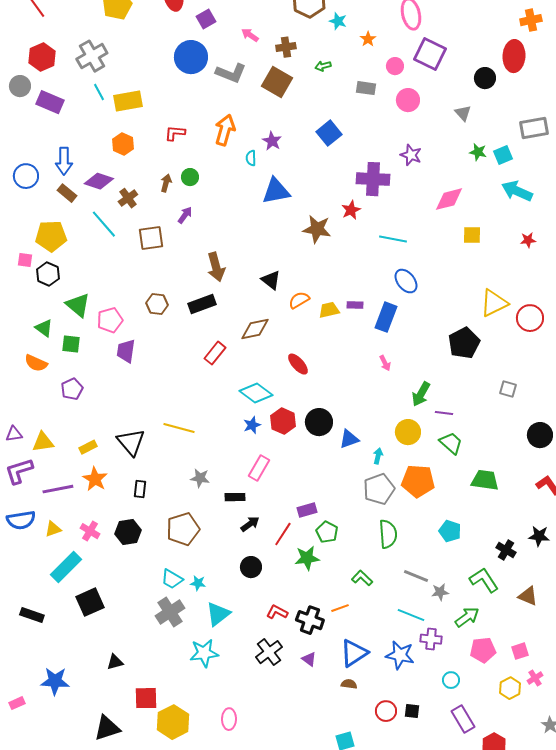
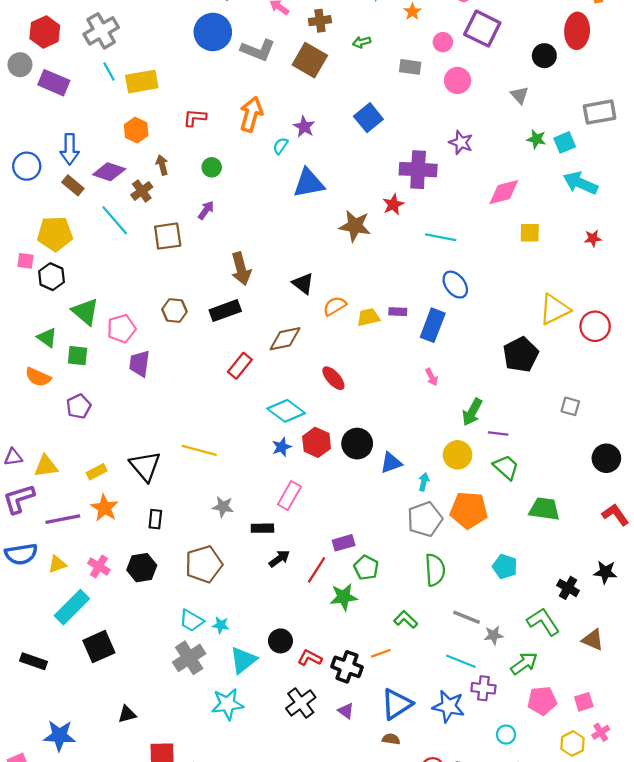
cyan semicircle: (251, 158) -> (280, 146), turned 35
brown arrow: (166, 183) -> (162, 165), moved, turned -30
black circle: (251, 567) -> (280, 641), moved

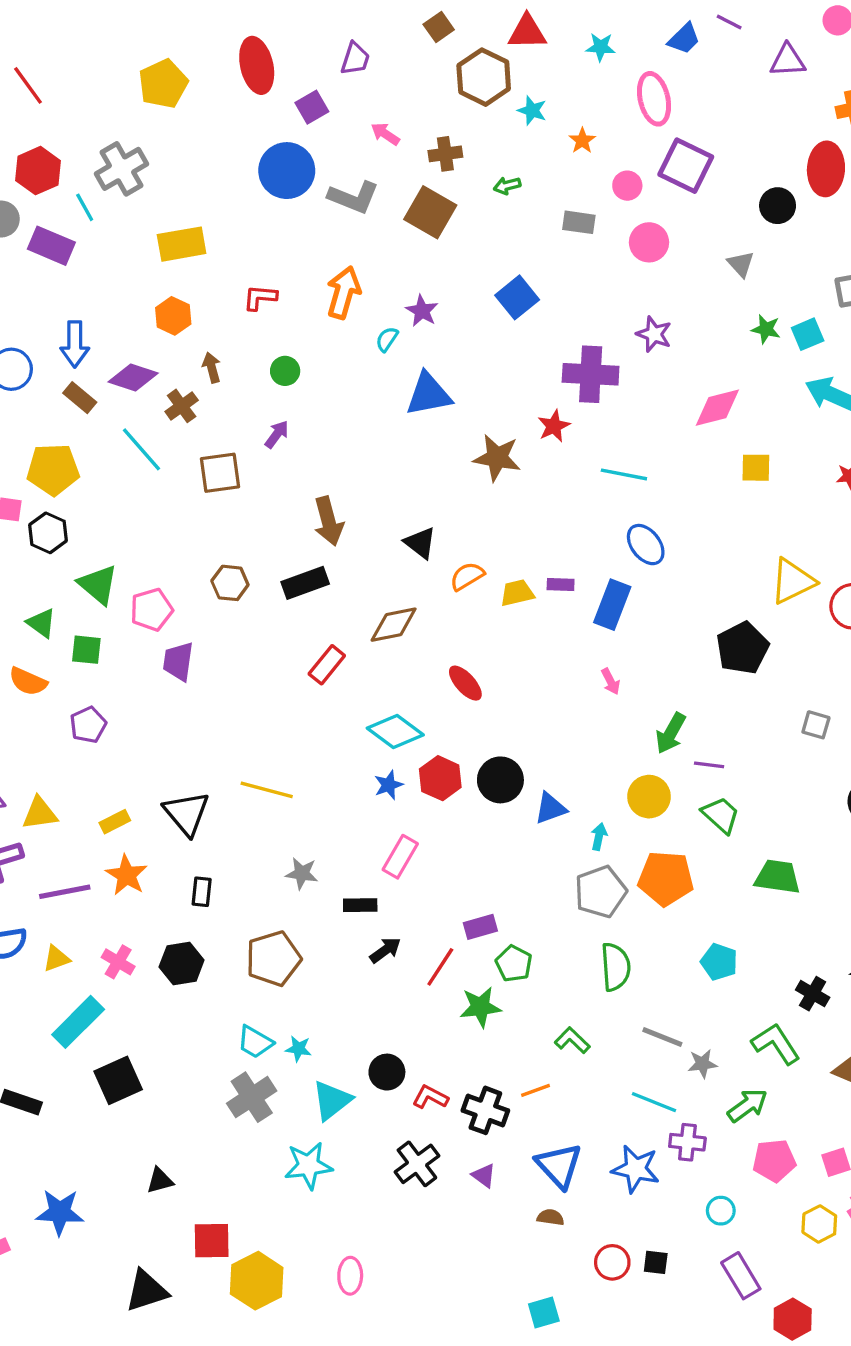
cyan line: (109, 71) -> (85, 207), moved
blue triangle: (397, 704) -> (559, 1166), turned -40

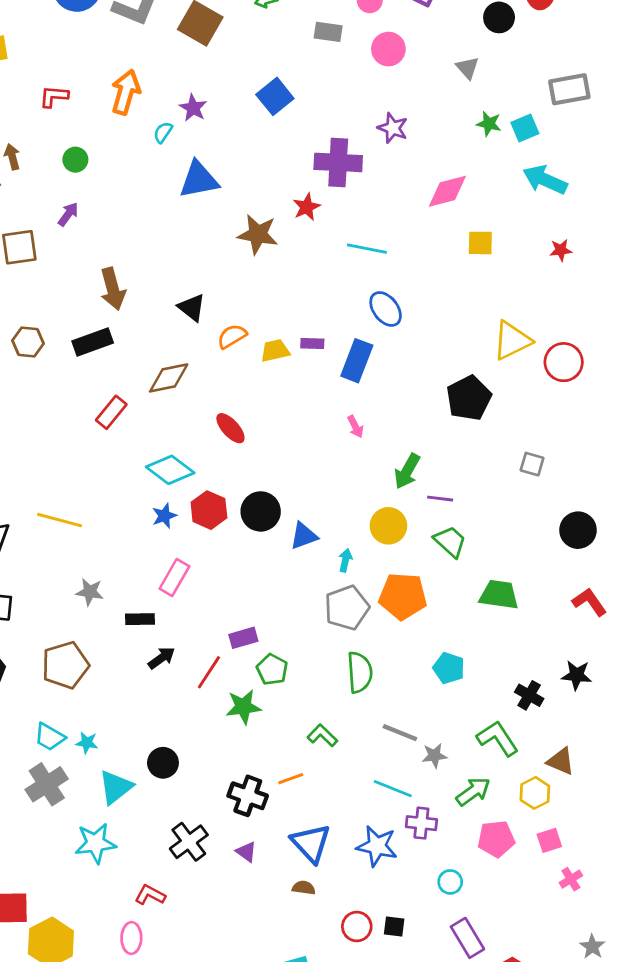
red L-shape: (430, 1097) -> (150, 895), moved
yellow hexagon: (819, 1224) -> (535, 793), moved

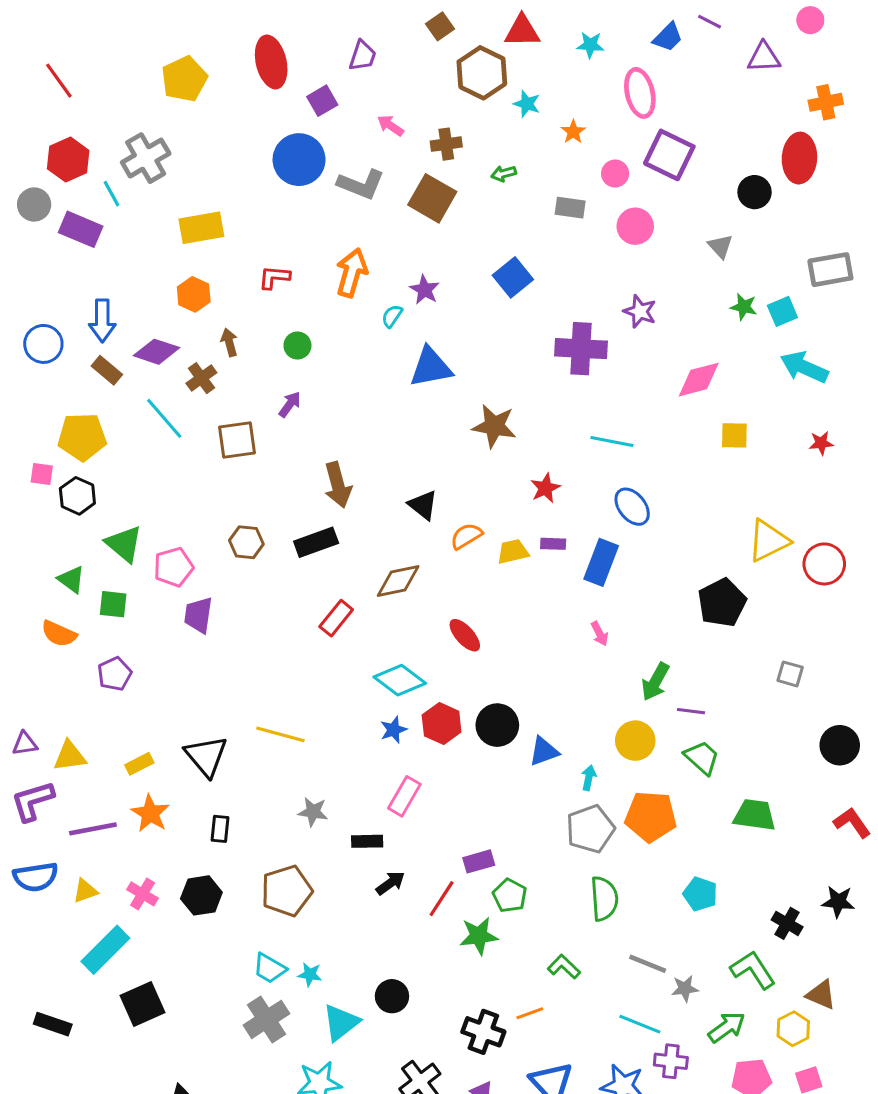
red star: (307, 207) -> (545, 488), moved

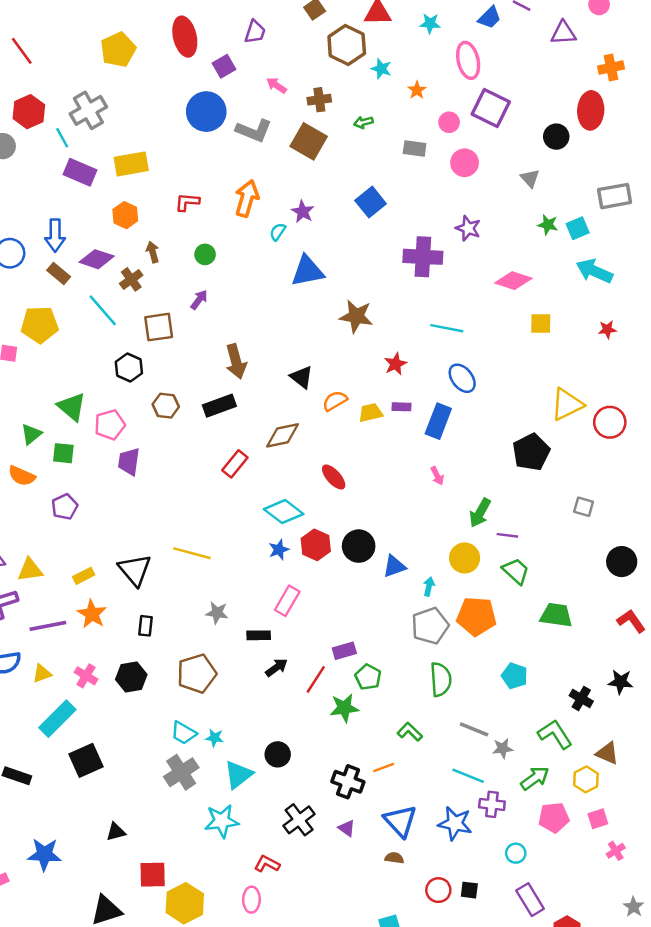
purple rectangle: (81, 229) -> (80, 172), moved
pink diamond: (699, 380) -> (513, 281), turned 33
black hexagon: (77, 496) -> (129, 368), moved
green triangle: (71, 579) -> (31, 434), turned 45

